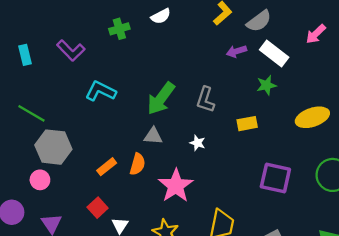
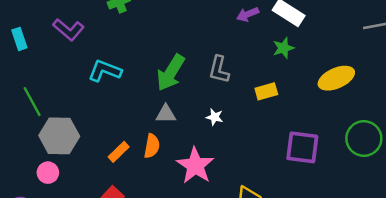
green line: (31, 113) -> (32, 102), turned 36

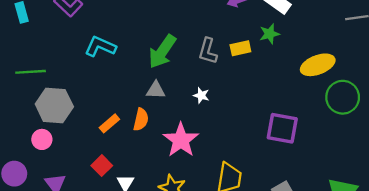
yellow rectangle: (266, 91) -> (240, 48), moved
green line: (32, 102) -> (31, 72), turned -68
green circle: (364, 138) -> (343, 97), moved

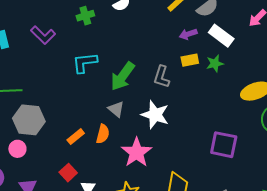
cyan L-shape: (100, 46) -> (85, 63), moved, turned -32
yellow rectangle: (240, 48) -> (190, 60), moved
gray triangle: (156, 90) -> (116, 109), turned 36
white star: (201, 95) -> (155, 115), size x2.0

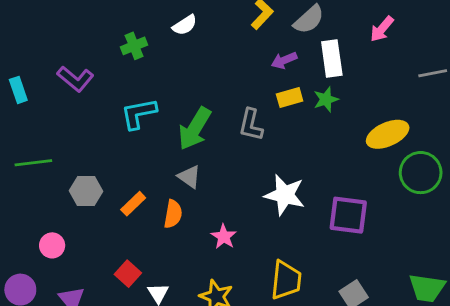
white rectangle: (221, 36) -> (332, 58), turned 50
white star: (155, 115) -> (285, 195), moved
gray hexagon: (29, 120) -> (86, 191), moved, size x0.7
orange rectangle: (76, 137) -> (133, 204), moved
pink star: (137, 152) -> (224, 237), size x0.6

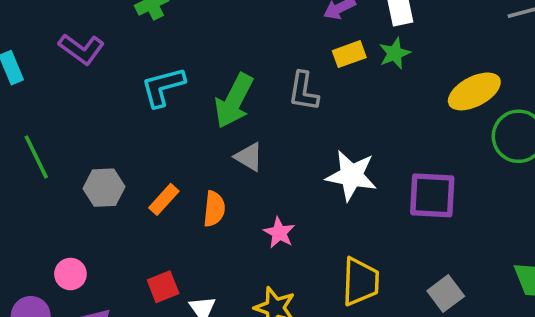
green line: (33, 163) -> (36, 157), turned 75
gray triangle: (189, 177) -> (249, 157), moved
pink circle: (52, 245) -> (70, 274), moved
red square: (128, 274) -> (163, 287), turned 30

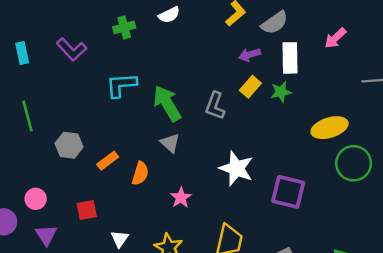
yellow rectangle: (349, 54) -> (250, 87), turned -40
green arrow: (234, 101) -> (167, 103), turned 111
red square: (163, 287) -> (87, 210), moved

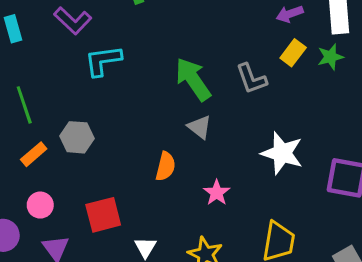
cyan L-shape: (121, 85) -> (103, 61), moved
gray L-shape: (215, 106) -> (251, 79), turned -36
orange rectangle: (108, 161) -> (34, 154), moved
red square: (87, 210) -> (103, 215), size x1.4

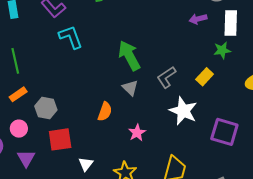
yellow rectangle: (293, 53) -> (205, 77), moved
cyan L-shape: (103, 61) -> (71, 37), turned 72
gray L-shape: (251, 79) -> (166, 77), moved, turned 70
gray hexagon: (77, 137) -> (46, 108), moved

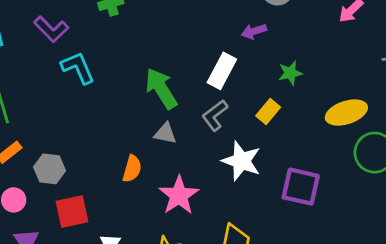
white rectangle: (231, 23) -> (222, 71), moved, turned 30
gray triangle: (130, 88) -> (165, 133), turned -30
pink star: (137, 133) -> (179, 195), size x1.6

